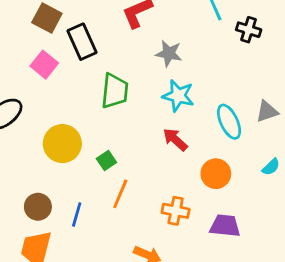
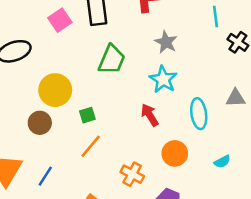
gray triangle: (267, 111) -> (236, 98), moved
brown circle: (38, 207) -> (40, 123), moved
blue line: (77, 215) -> (45, 176), moved

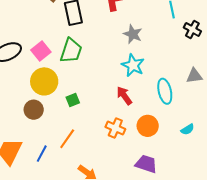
pink square: (60, 20) -> (41, 51), moved
green trapezoid: (112, 60) -> (71, 51), moved
orange line: (91, 146) -> (67, 139), moved
orange cross: (132, 174) -> (115, 128), moved

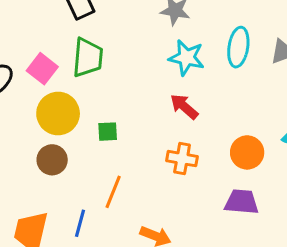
cyan ellipse: (165, 91) -> (238, 47), moved, turned 35
green square: (73, 100) -> (108, 132), turned 32
orange circle: (148, 126) -> (247, 152), moved

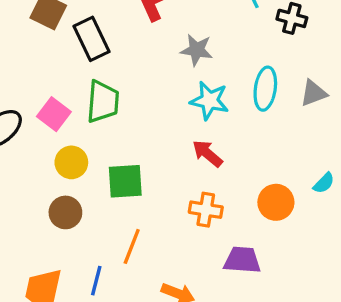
yellow circle: (58, 114) -> (71, 162), size x0.7
green square: (108, 132) -> (125, 181), size x1.6
purple trapezoid: (242, 202) -> (242, 260), moved

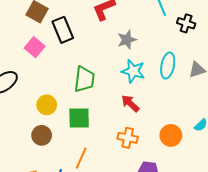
gray star: (197, 50) -> (127, 40), turned -30
green trapezoid: (103, 102) -> (84, 79), moved
pink square: (54, 114) -> (35, 47), moved

